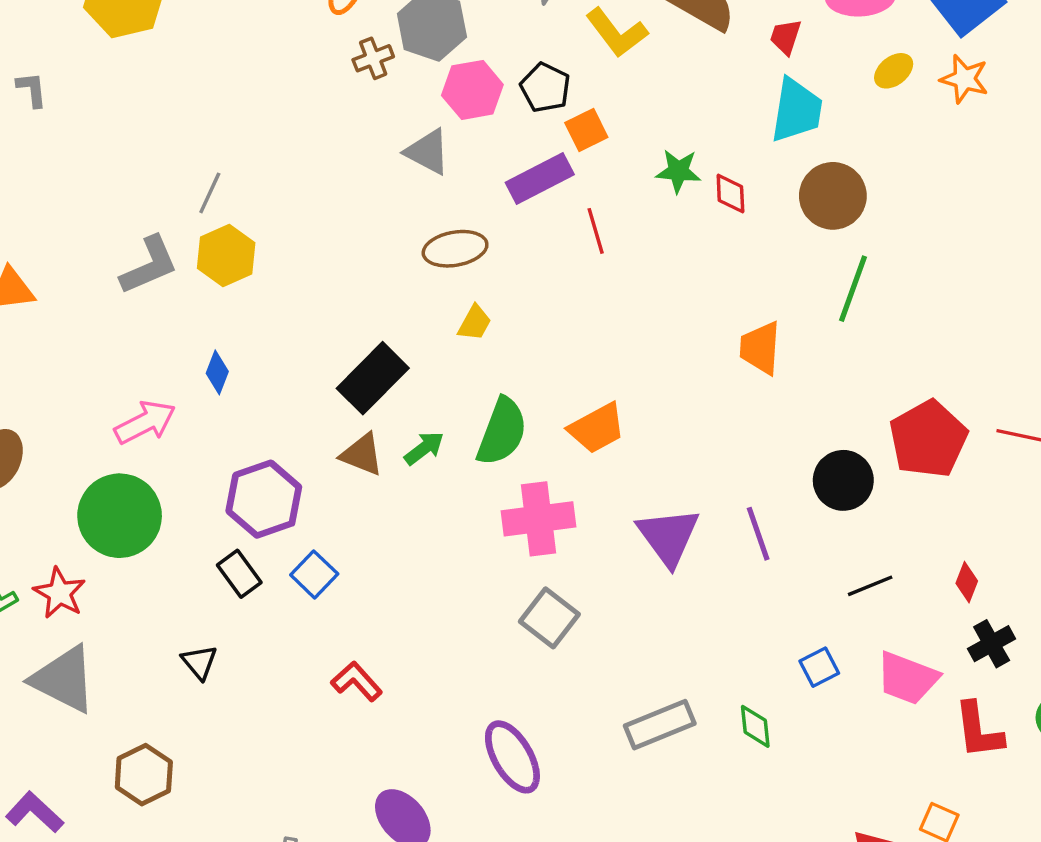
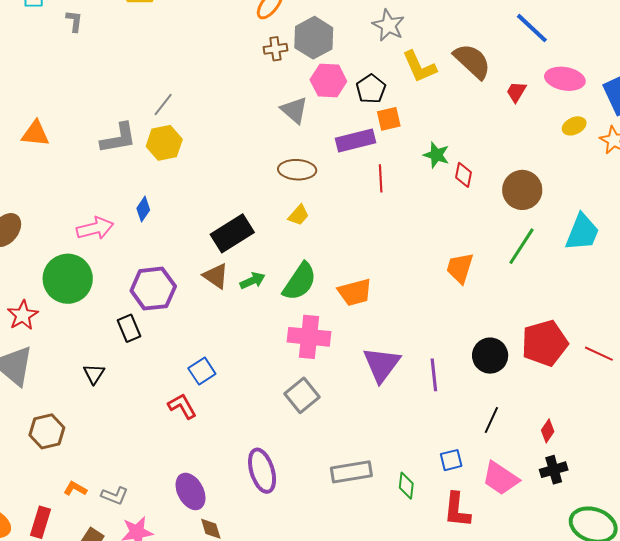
cyan trapezoid: (797, 110) -> (582, 232), moved
blue square: (314, 574) -> (202, 371), moved
black line: (870, 586) -> (491, 420), turned -56
red L-shape: (979, 730) -> (457, 510), moved

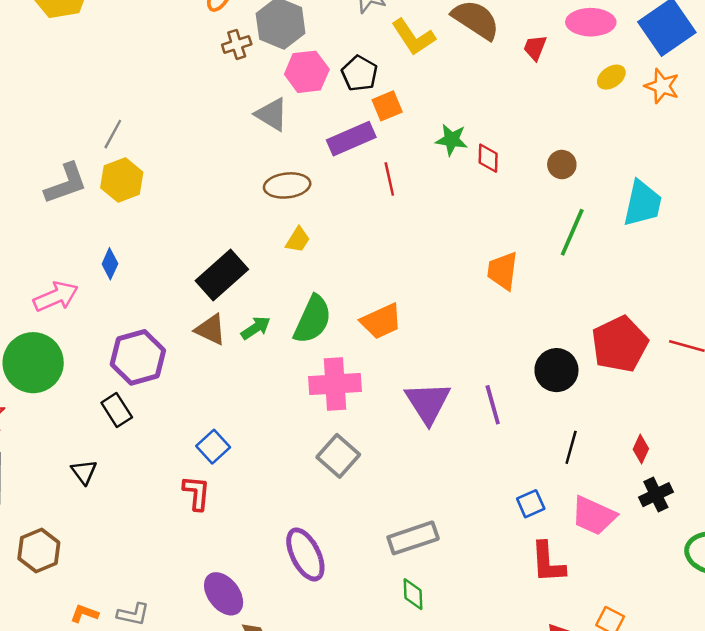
brown circle: (522, 190) -> (562, 164), size x0.6
red L-shape: (182, 406) -> (196, 493), turned 44
green diamond: (406, 486) -> (413, 594), moved

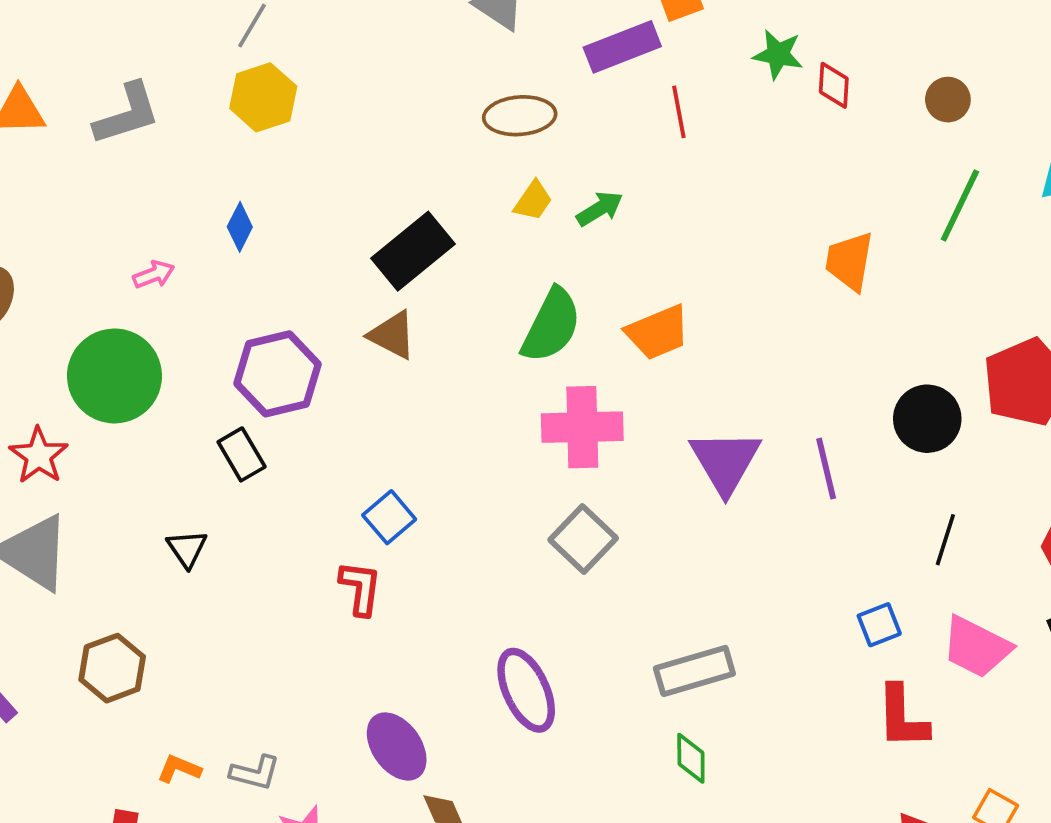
gray L-shape: (66, 183) -> (127, 114), moved
pink arrow: (56, 297) -> (154, 274), size x0.6
green arrow: (256, 328) -> (600, 209), moved

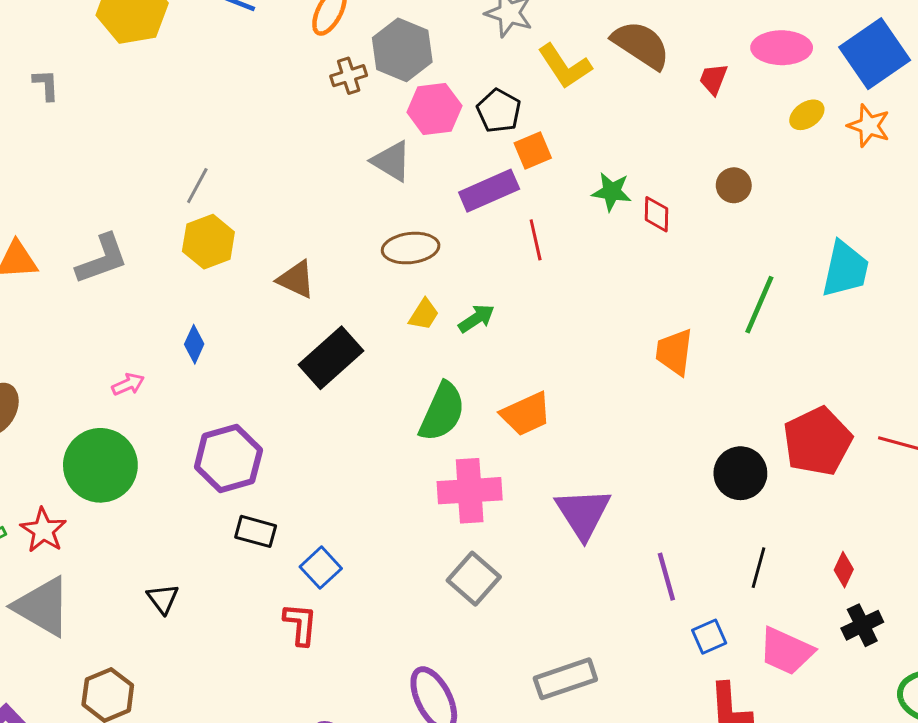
brown circle: (948, 100) -> (734, 185), moved
brown triangle: (392, 335) -> (296, 279), moved
black rectangle: (242, 454) -> (256, 531), moved, turned -42
purple line: (826, 469) -> (666, 577), moved

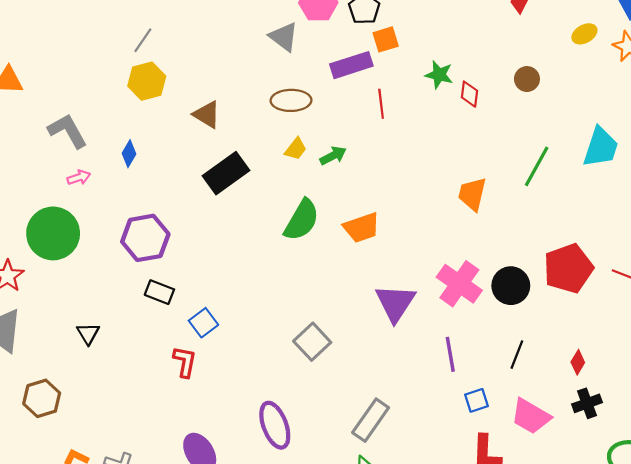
gray L-shape: (102, 259) -> (68, 131), moved, turned -105
pink cross: (470, 491) -> (459, 284), moved, turned 33
gray rectangle: (565, 679) -> (371, 420), turned -42

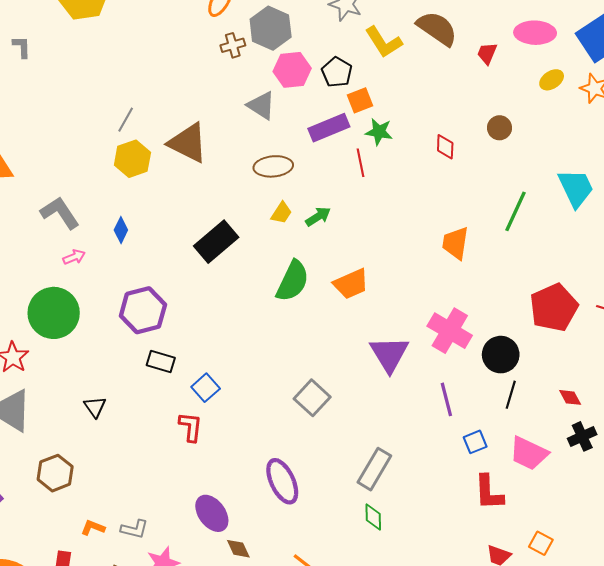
green star: (439, 75) -> (379, 132), moved
brown triangle: (207, 115) -> (188, 143), moved, size x1.5
cyan trapezoid: (601, 147) -> (576, 188), turned -39
black circle: (511, 286) -> (501, 355), moved
red diamond: (578, 362) -> (570, 397), turned -55

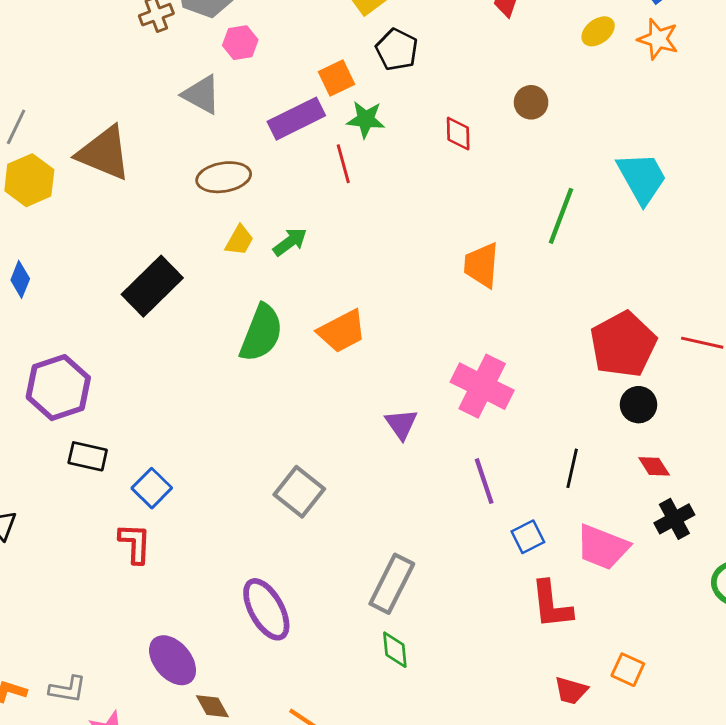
pink hexagon: (292, 70) -> (240, 43), size x0.7
black pentagon: (337, 72) -> (397, 50), moved
purple triangle: (389, 354) -> (401, 424), size x0.6
black circle: (501, 355) -> (638, 405), moved, size x0.7

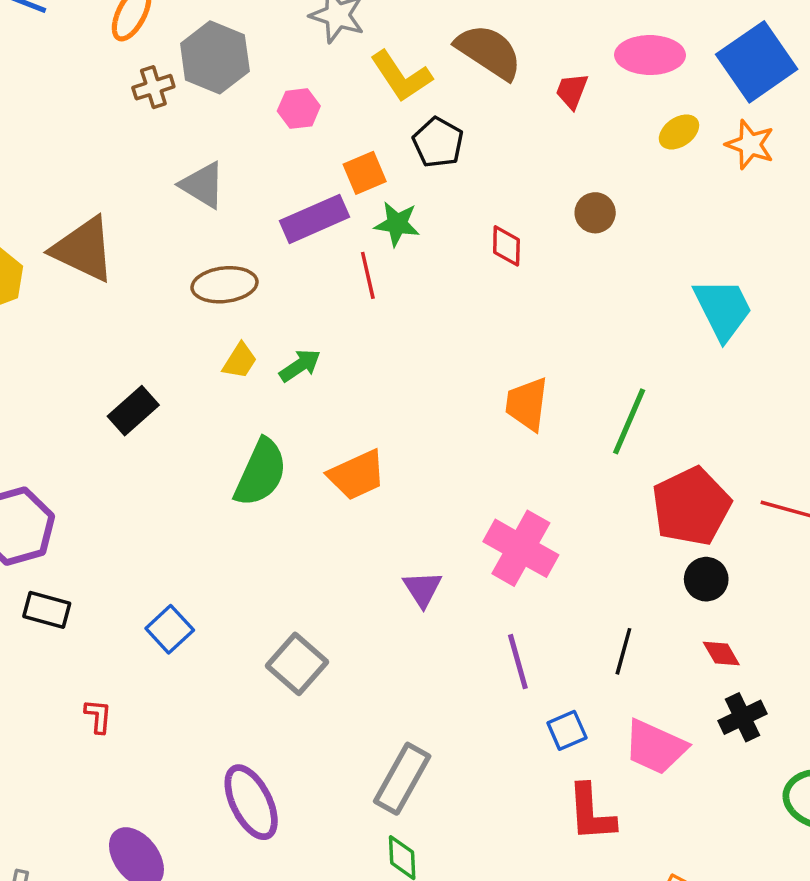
pink hexagon: (240, 43) -> (299, 109), moved
green line: (561, 216) -> (629, 421), moved
black rectangle: (152, 286) -> (133, 411), size x0.7
blue square: (152, 488) -> (170, 629), moved
red L-shape: (135, 543) -> (98, 716), size x0.7

